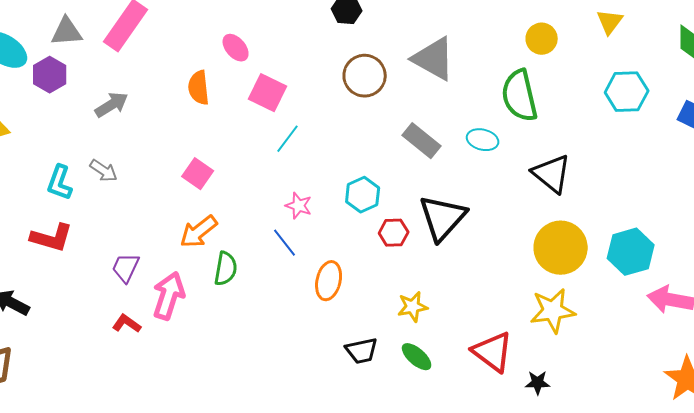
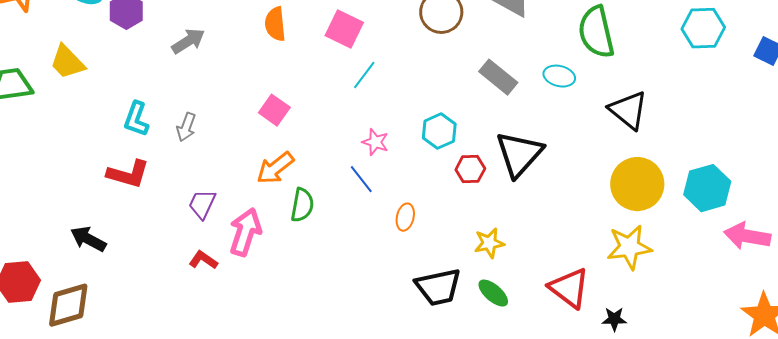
gray arrow: (104, 171) -> (186, 127), moved, turned 76
orange ellipse: (329, 281) -> (405, 217), size x0.7
black trapezoid: (362, 351) -> (438, 287), size x1.4

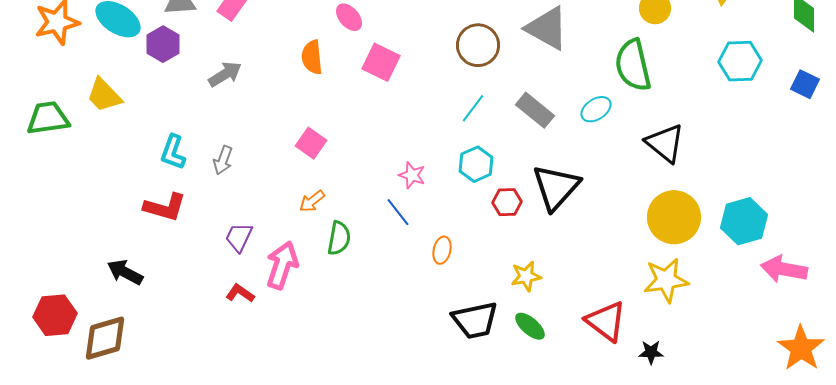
cyan line: (364, 75) -> (473, 108), moved
cyan ellipse: (559, 76) -> (596, 109), turned -48
orange arrow: (275, 168) -> (312, 201), size x0.7

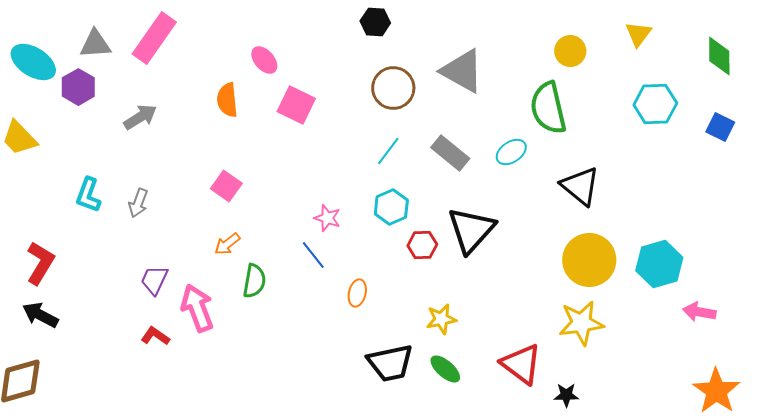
red L-shape: (165, 207) -> (40, 263), moved, turned -75
pink arrow: (282, 265) -> (197, 308), turned -39
pink arrow: (784, 269) -> (699, 312), size x0.7

